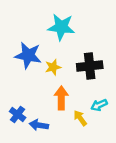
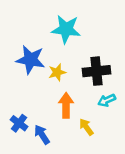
cyan arrow: (99, 105) -> (107, 100), moved
blue arrow: (39, 125) -> (42, 135), turned 48

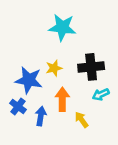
blue star: (30, 60) -> (29, 80), moved
blue cross: (19, 123) -> (18, 106), moved
blue arrow: (42, 135) -> (41, 116), moved, turned 42

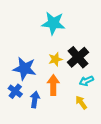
black cross: (91, 67) -> (78, 57), turned -35
yellow star: (54, 68) -> (55, 59), moved
yellow arrow: (82, 120) -> (81, 103), moved

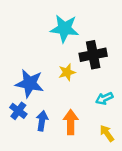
black cross: (78, 57) -> (93, 55), moved, turned 30
orange arrow: (53, 85) -> (71, 122), moved
yellow arrow: (81, 103) -> (107, 133), moved

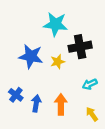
blue star: (30, 83) -> (31, 56), moved

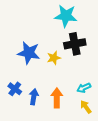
cyan star: (55, 24) -> (66, 16), moved
cyan arrow: (90, 84) -> (84, 88), moved

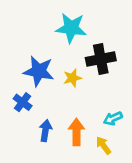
cyan star: (66, 16) -> (71, 28), moved
blue cross: (15, 89) -> (23, 102), moved
yellow arrow: (86, 107) -> (103, 145), moved

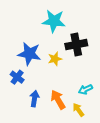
orange arrow: (76, 132) -> (58, 100), turned -30

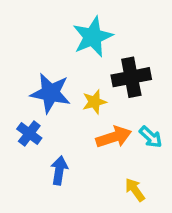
cyan star: (54, 21) -> (93, 37), turned -30
cyan arrow: (85, 89) -> (151, 137), moved, turned -112
orange arrow: (58, 100) -> (114, 137), moved, turned 102

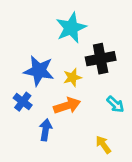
orange arrow: (114, 137) -> (67, 106), moved

